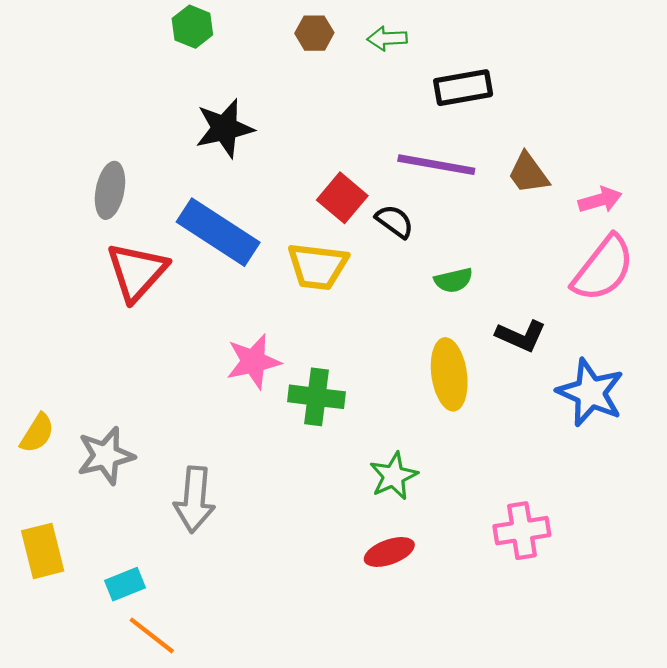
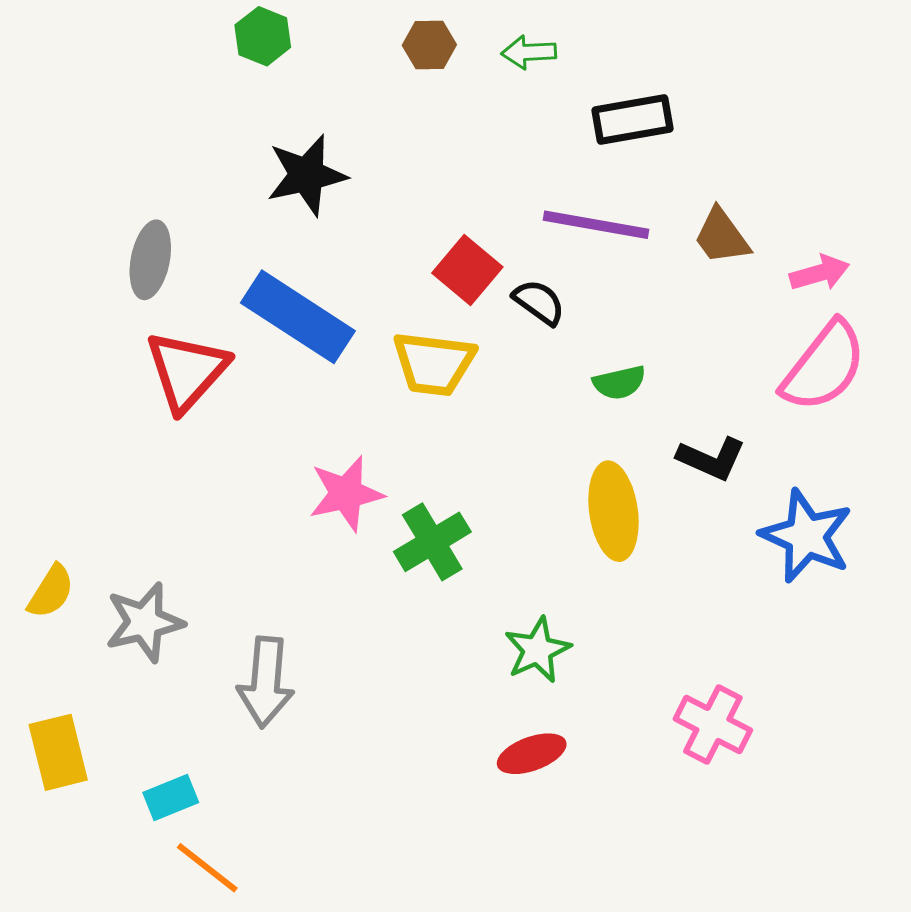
green cross: (317, 397) -> (432, 542), turned -38
pink cross: (522, 531) -> (713, 724), turned 36

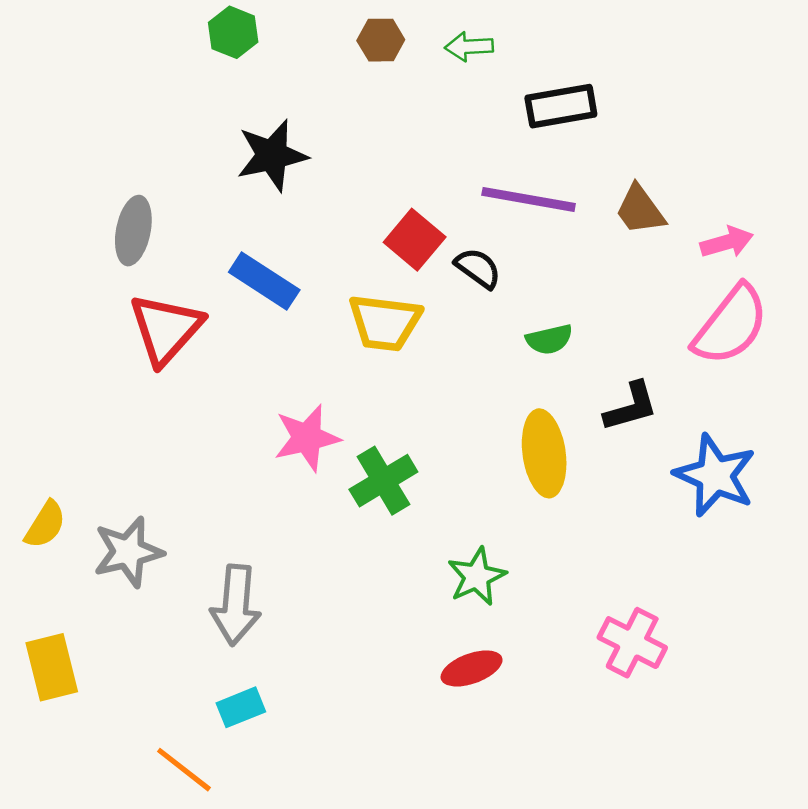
blue rectangle: (298, 317) -> (264, 281), size x0.7
black L-shape: (711, 459) -> (631, 407), turned -40
cyan rectangle: (171, 798) -> (241, 707), moved

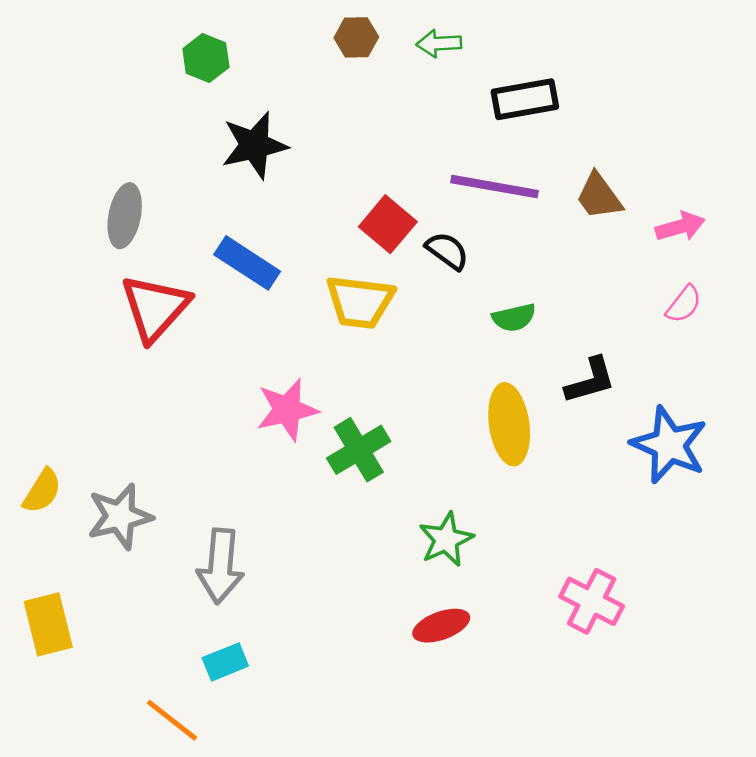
green hexagon: (233, 32) -> (206, 58), moved
pink semicircle: (731, 325) -> (684, 304), size x0.5

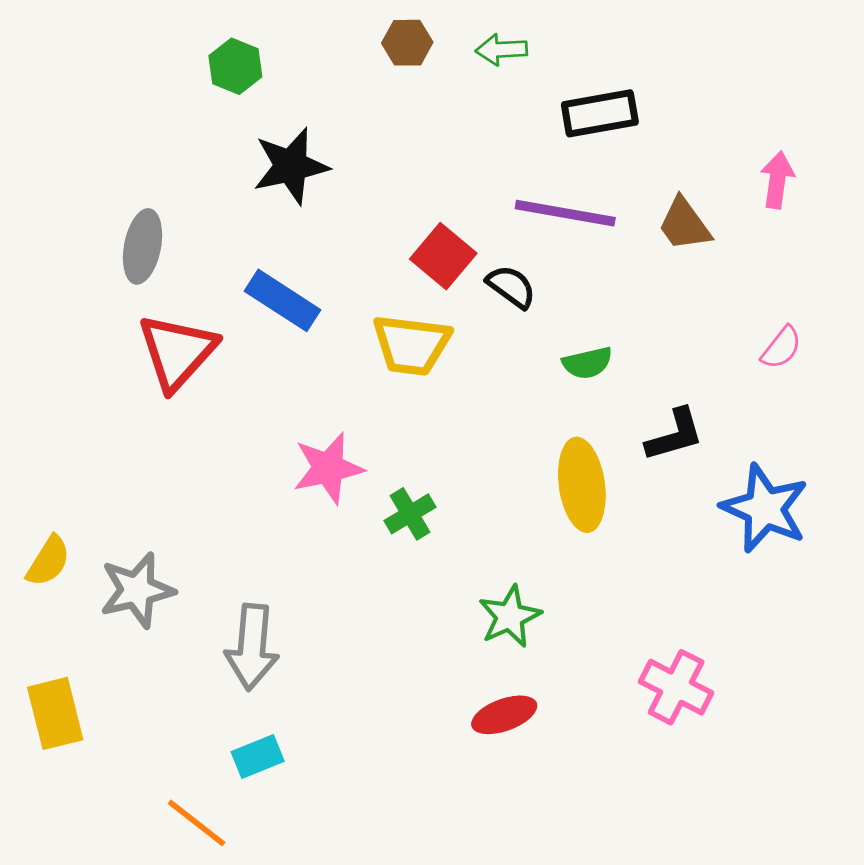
pink arrow: (680, 227) -> (777, 180), moved, turned -66
green cross: (359, 450) -> (410, 514), size x0.7

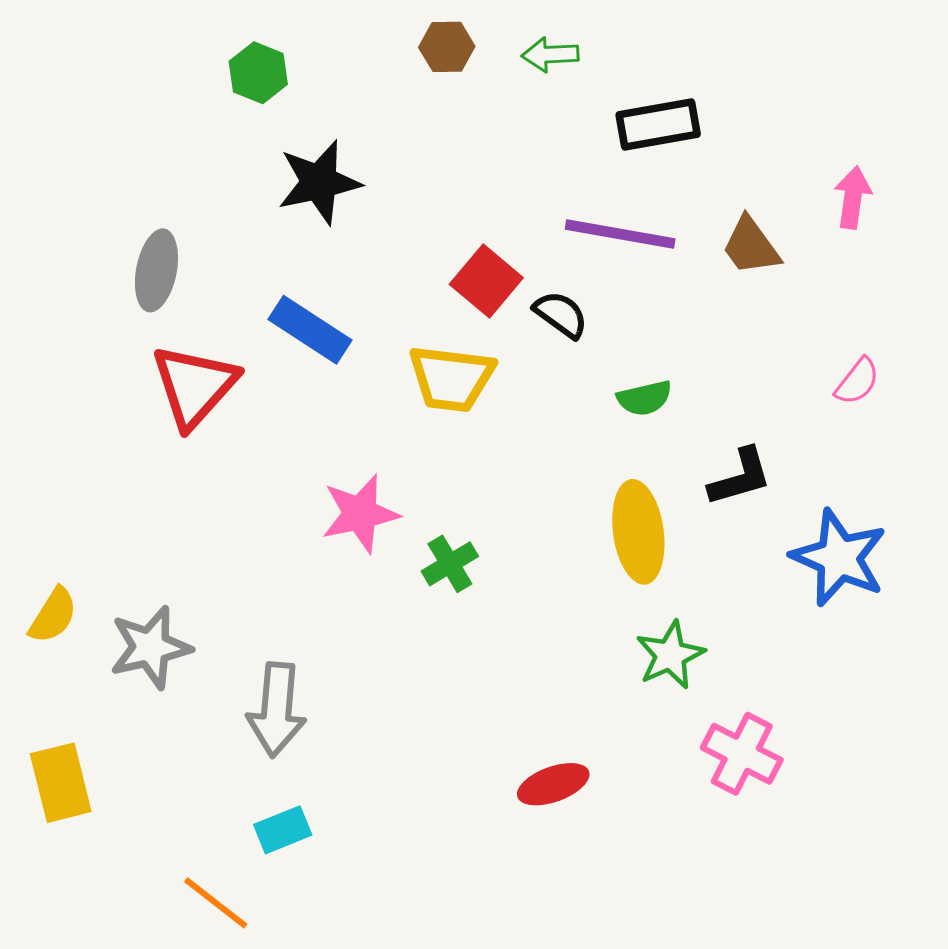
green star: (510, 616) -> (670, 655), moved

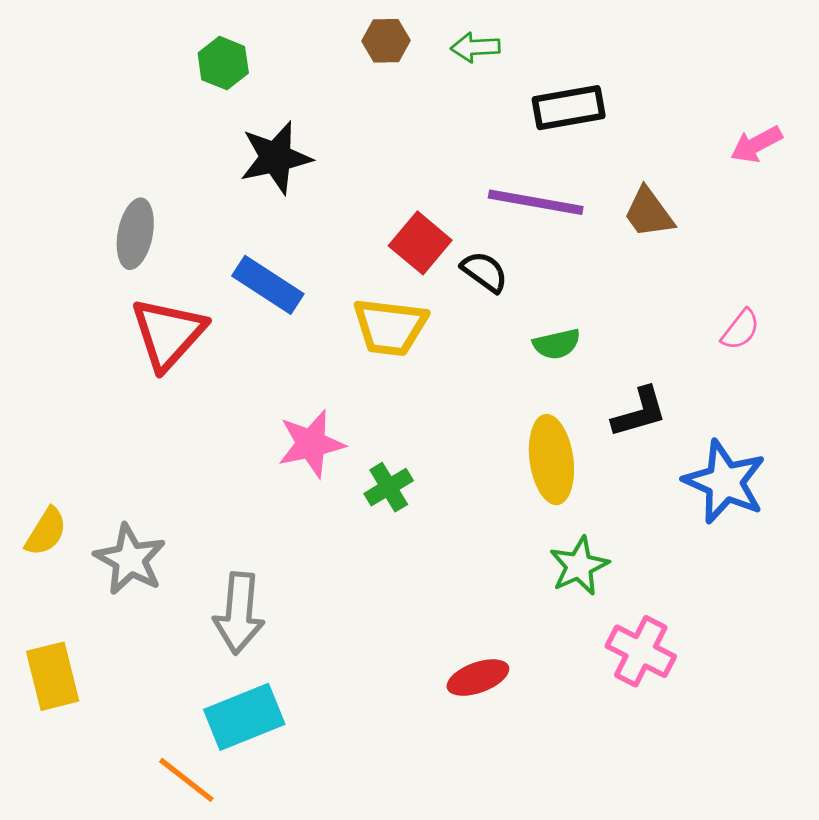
pink arrow: (853, 197) -> (756, 144), moved, turned -126
gray star: (150, 647) -> (130, 559), turned -30
cyan rectangle: (283, 830) -> (244, 717), size x1.6

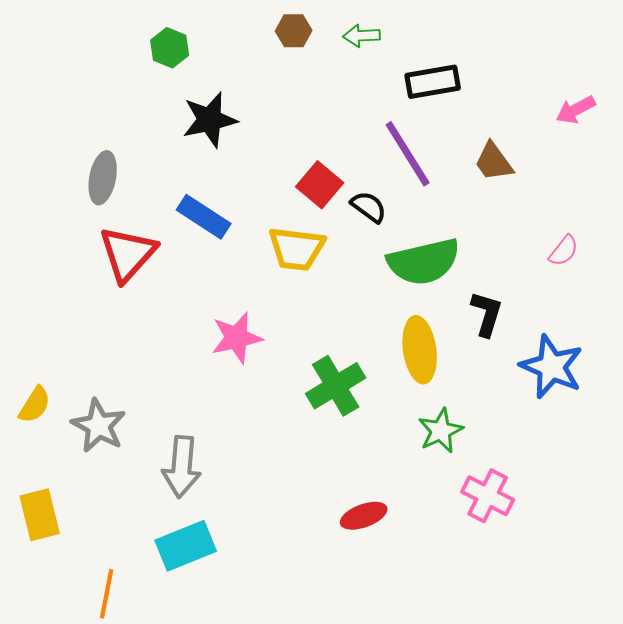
purple line: (536, 202) -> (408, 154), turned 48
green semicircle: (557, 344) -> (424, 262), size x2.0
black L-shape: (639, 412) -> (487, 314), turned -57
green cross: (389, 487) -> (336, 386), moved, size x1.6
orange line: (186, 780) -> (107, 594), moved, turned 63

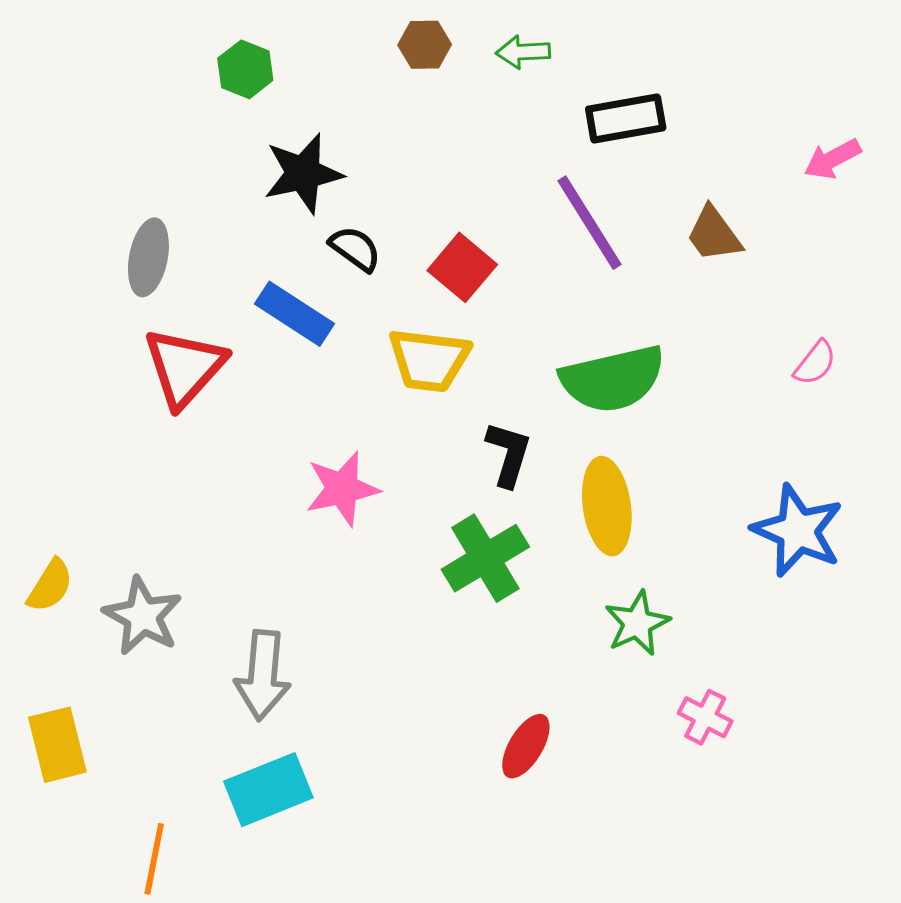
black semicircle: (369, 207) -> (355, 249), moved
black L-shape: (487, 314) -> (509, 454), moved
pink cross: (488, 496) -> (705, 717), size x0.7
red ellipse: (364, 516) -> (526, 746), turned -39

